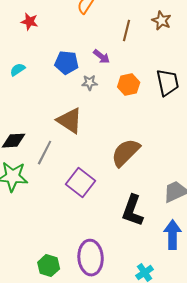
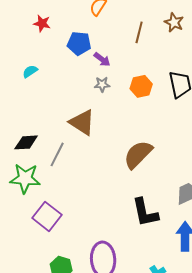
purple arrow: (102, 57) -> (102, 59), moved
blue pentagon: (67, 63) -> (79, 43), moved
purple square: (81, 183) -> (47, 216), moved
black L-shape: (133, 211) -> (145, 212), turned -32

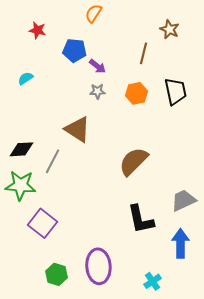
brown line: (139, 32) -> (143, 53), moved

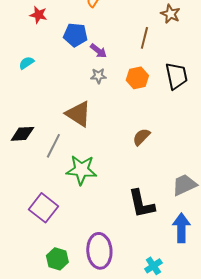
brown semicircle: (133, 161) -> (141, 137), moved, size x0.6
green star: (20, 185) -> (81, 170), moved

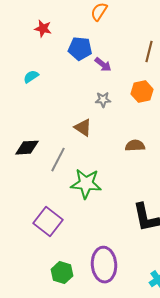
gray star: (98, 76) -> (103, 100), moved
brown triangle: (78, 114) -> (83, 128), size x0.7
brown semicircle: (141, 137) -> (135, 146), moved, turned 42

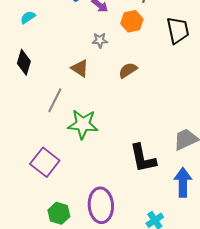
orange hexagon: (142, 92) -> (132, 21), moved
brown semicircle: (135, 146) -> (128, 70), moved, turned -30
black diamond: (27, 148) -> (24, 62), moved, turned -70

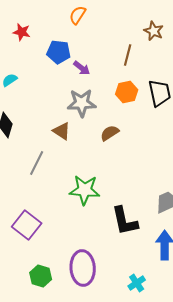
orange hexagon: (132, 21) -> (127, 92), moved
gray star: (100, 40) -> (82, 103), size x1.8
green star: (83, 124) -> (85, 190), moved

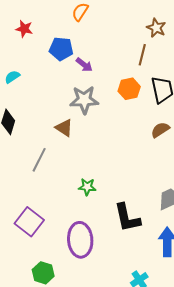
brown line: (128, 55) -> (142, 55), moved
brown semicircle: (110, 133) -> (160, 130), moved
green star: (85, 190) -> (87, 187), size x0.6
purple ellipse: (83, 268) -> (80, 240), moved

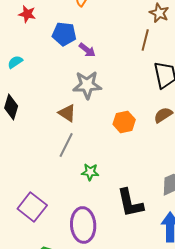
orange hexagon: (129, 89) -> (124, 122), moved
gray line: (39, 160) -> (66, 145), moved

